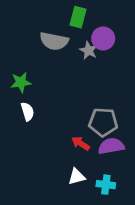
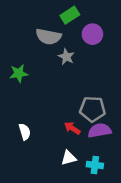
green rectangle: (78, 17) -> (70, 15), turned 42
gray star: (89, 50) -> (66, 57), moved
white semicircle: (27, 112) -> (25, 132), moved

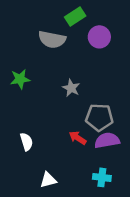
gray star: (66, 57) -> (71, 88), moved
white triangle: (69, 158) -> (48, 180), moved

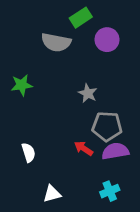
gray star: (71, 88) -> (88, 93), moved
cyan cross: (102, 177) -> (110, 191), turned -30

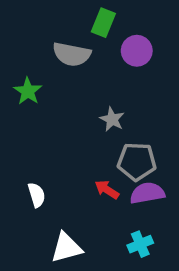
green rectangle: (81, 18) -> (103, 23), turned -35
green star: (22, 85) -> (28, 91), moved, turned -30
white triangle: (52, 194) -> (66, 248), size x1.4

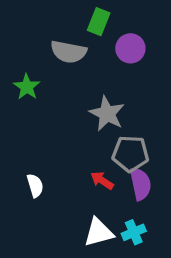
gray star: (112, 119) -> (107, 114), size x1.5
purple semicircle: (147, 193) -> (140, 184), turned 88
white triangle: (66, 248) -> (99, 232), moved

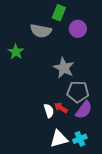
purple semicircle: (140, 184) -> (84, 110), turned 48
white semicircle: (35, 186) -> (49, 111), moved

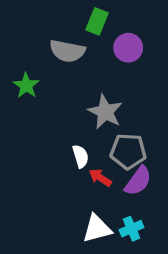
white semicircle: (49, 111) -> (80, 156), moved

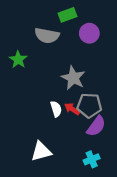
green rectangle: (97, 21) -> (68, 15), turned 48
red arrow: (100, 178) -> (72, 109), moved
white triangle: (97, 229) -> (41, 151), moved

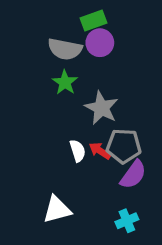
purple circle: (89, 33) -> (100, 43), moved
green star: (18, 60) -> (65, 82), moved

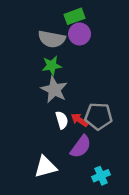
green star: (65, 82) -> (52, 66), turned 30
gray star: (101, 108) -> (54, 90), moved
purple semicircle: (133, 175) -> (81, 147), moved

